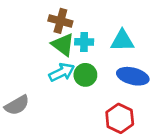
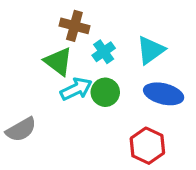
cyan triangle: (122, 41) -> (151, 50), turned -35
cyan cross: (84, 42) -> (104, 52), turned -36
green triangle: (63, 45) -> (58, 61), moved

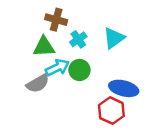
green triangle: (58, 61) -> (44, 47), turned -40
blue ellipse: (164, 94) -> (124, 88), moved
gray semicircle: (21, 129) -> (38, 83), moved

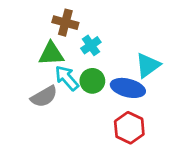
cyan triangle: (114, 38) -> (148, 65), moved
cyan arrow: (57, 68) -> (67, 78), turned -105
blue ellipse: (124, 88) -> (128, 88), moved

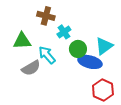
green triangle: (51, 54) -> (22, 41), moved
green circle: (92, 81) -> (78, 49), moved
red hexagon: (129, 128) -> (103, 90), moved

